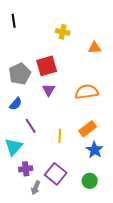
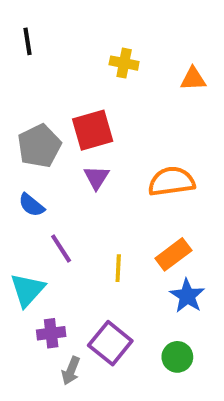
orange triangle: (95, 48) -> (193, 79), moved
blue semicircle: (16, 104) -> (31, 205), turned 88

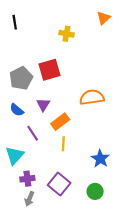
orange triangle: (193, 79) -> (104, 18), moved, turned -40
purple triangle: (97, 177) -> (43, 105), moved
orange rectangle: (173, 254) -> (60, 122), moved
gray arrow: (71, 371) -> (29, 199), moved

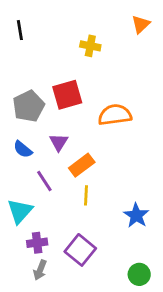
orange semicircle: (92, 97) -> (115, 115), moved
green circle: (95, 191) -> (139, 274), moved

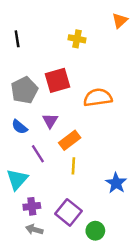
black line: (20, 30) -> (17, 39), moved
gray arrow: (40, 270) -> (34, 230), turned 84
green circle: (139, 274) -> (95, 231), moved

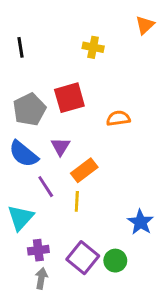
orange semicircle: (98, 98) -> (118, 118), size x0.7
blue semicircle: (20, 127) -> (23, 154), size x1.5
yellow line: (73, 166) -> (77, 201), moved
gray arrow: (34, 230) -> (41, 278), turned 84
green circle: (95, 231) -> (115, 261), moved

